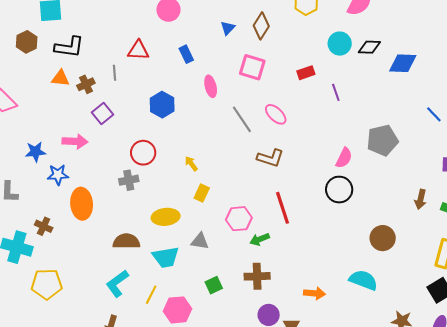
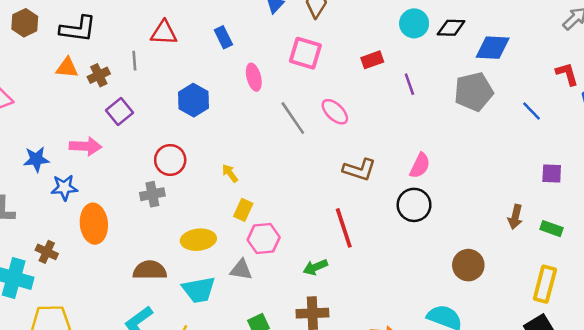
gray pentagon: (382, 140) -> (474, 92), moved
brown L-shape: (270, 158) -> (359, 170), moved
pink hexagon: (239, 219) -> (264, 239), moved

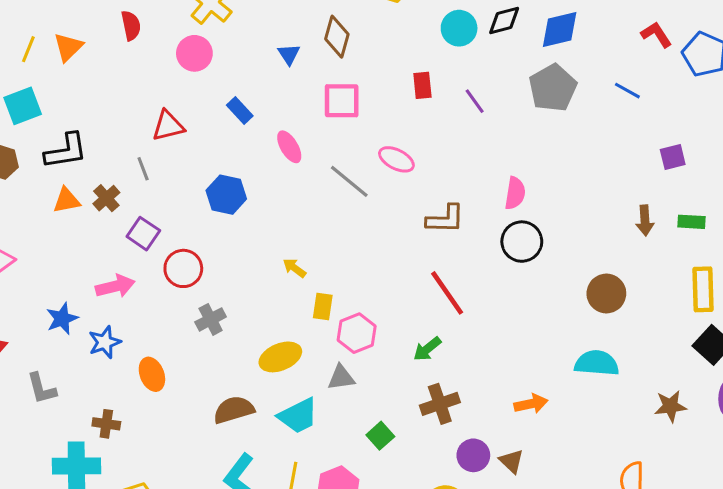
red rectangle: (372, 60) -> (422, 85), turned -60
red circle: (170, 160) -> (183, 268), moved
orange ellipse: (94, 224) -> (152, 374), size x0.7

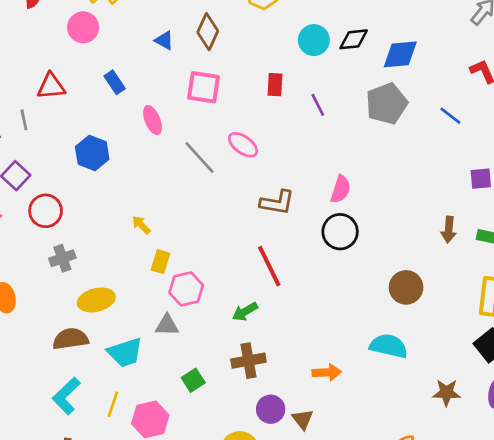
blue triangle: (289, 54) -> (164, 40), turned -36
yellow ellipse: (280, 357) -> (96, 300), moved

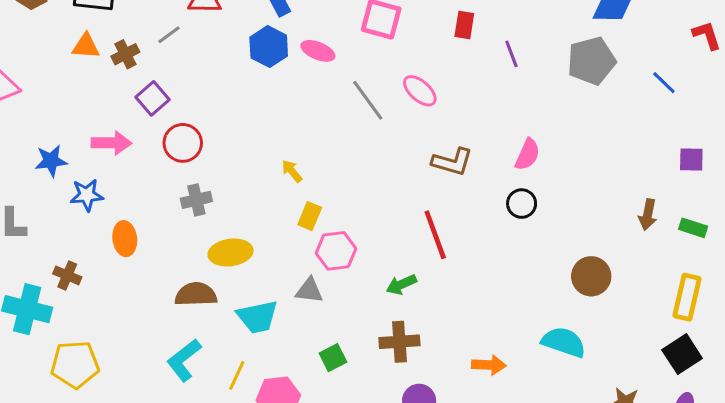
gray line: (24, 120) -> (169, 35), turned 60
pink ellipse: (152, 120) -> (318, 51), turned -52
blue hexagon: (92, 153) -> (269, 47), moved
black circle: (340, 232) -> (522, 204), size x0.7

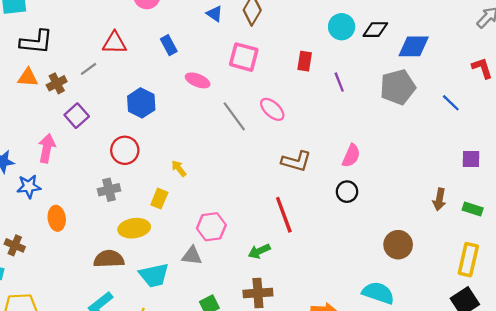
blue hexagon: (269, 47) -> (141, 103), moved
pink arrow: (111, 143) -> (47, 148), turned -80
red circle: (183, 143) -> (125, 150), moved
yellow rectangle: (310, 216) -> (159, 199), moved

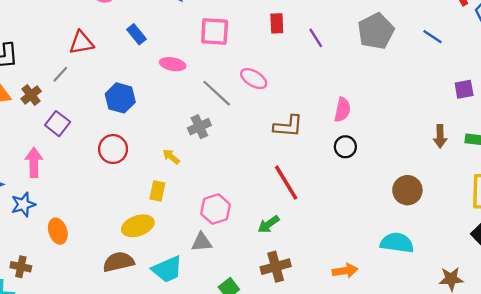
gray cross: (109, 190) -> (199, 127), moved

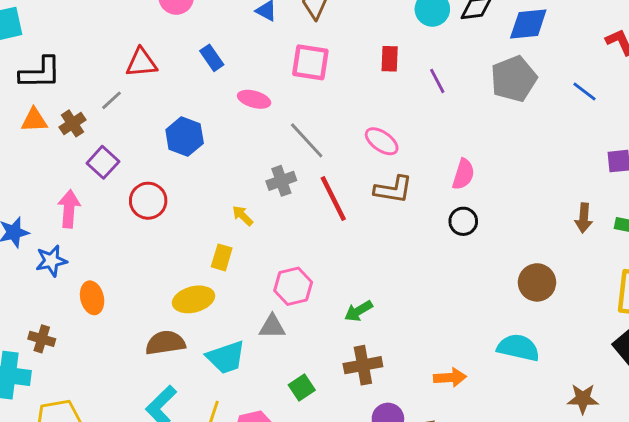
pink ellipse: (254, 79) -> (382, 141), moved
red circle: (113, 149) -> (148, 201), moved
red line: (286, 183) -> (333, 198), moved

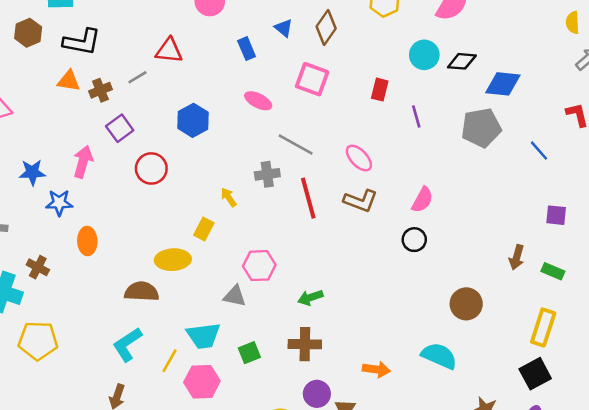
blue rectangle: (212, 58) -> (247, 49), moved
gray line: (307, 140) -> (296, 145), turned -30
cyan trapezoid: (226, 357) -> (203, 336), moved

